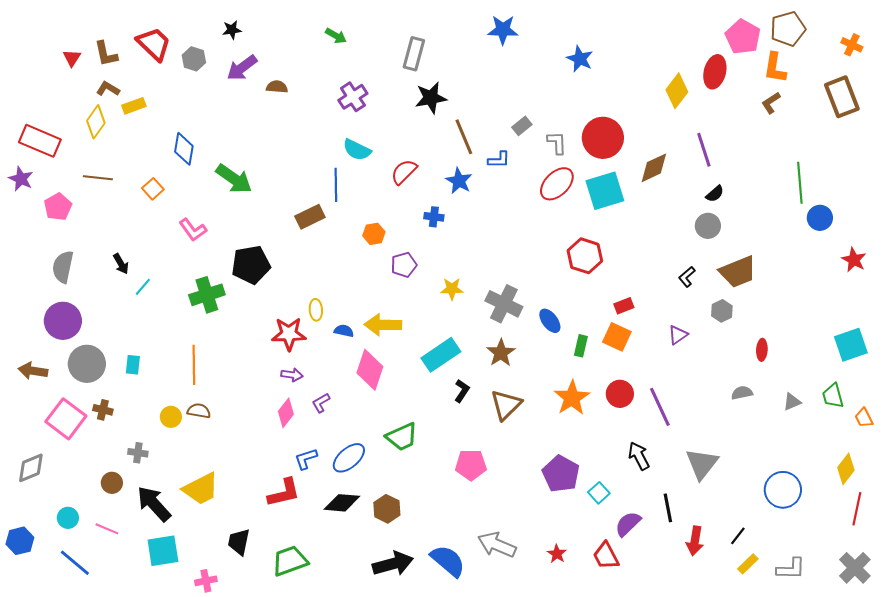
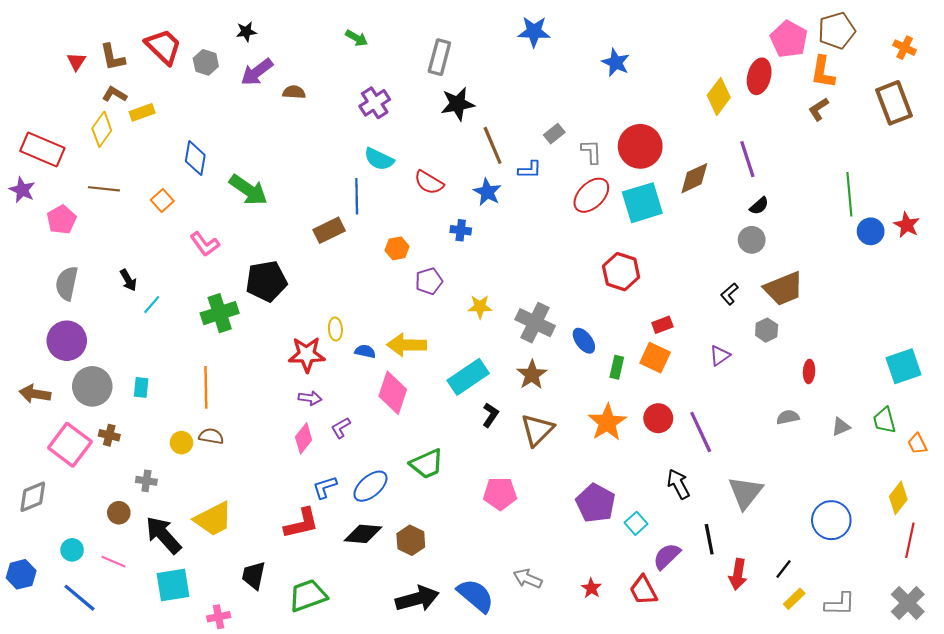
red semicircle: (404, 172) -> (429, 182), turned -104
red star: (854, 260) -> (907, 225), moved
gray arrow: (497, 545) -> (528, 579), size x0.7

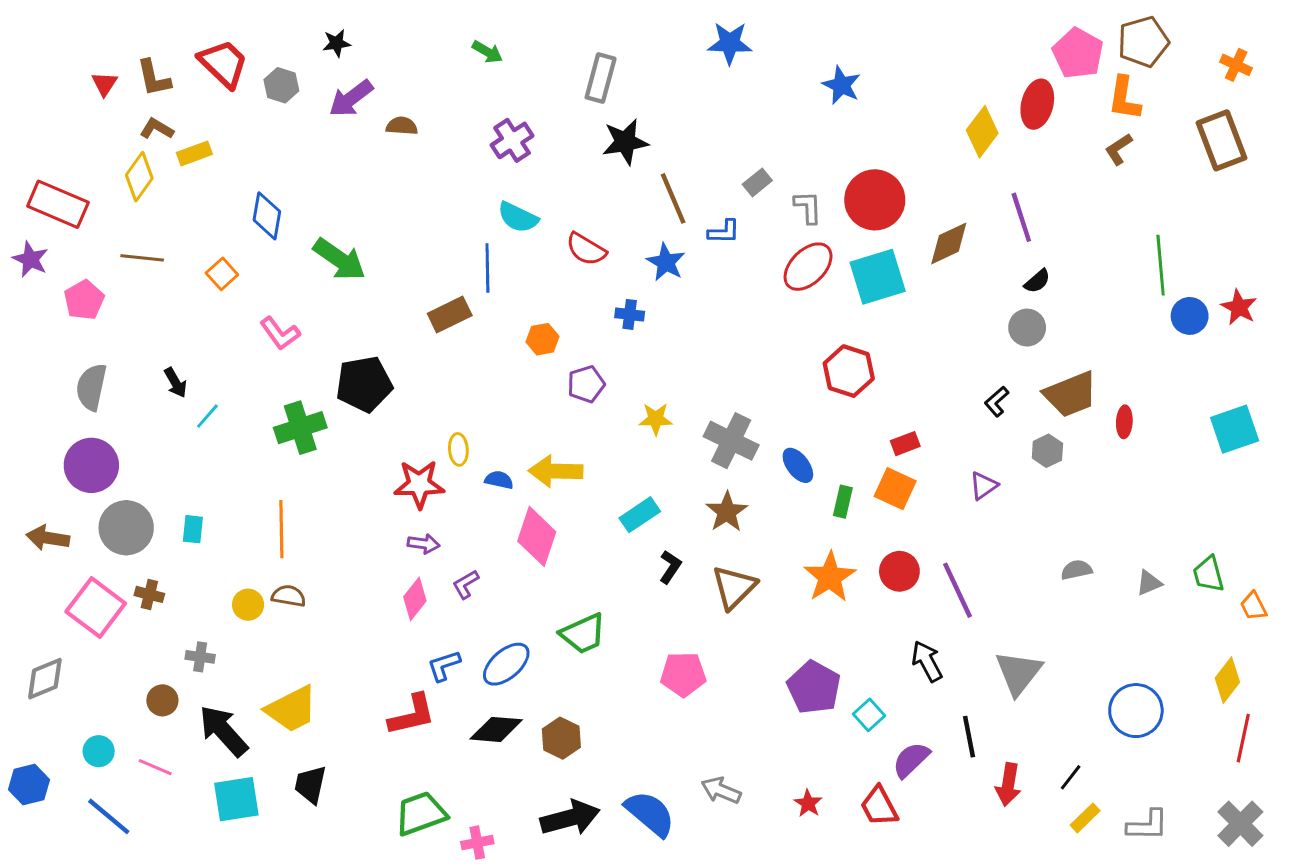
cyan square: (904, 366) -> (1235, 429), moved
red ellipse: (809, 371) -> (1124, 422), moved
cyan rectangle: (468, 377) -> (640, 515), size x0.7
black trapezoid: (254, 575) -> (310, 785), moved
pink cross: (219, 617) -> (477, 843), moved

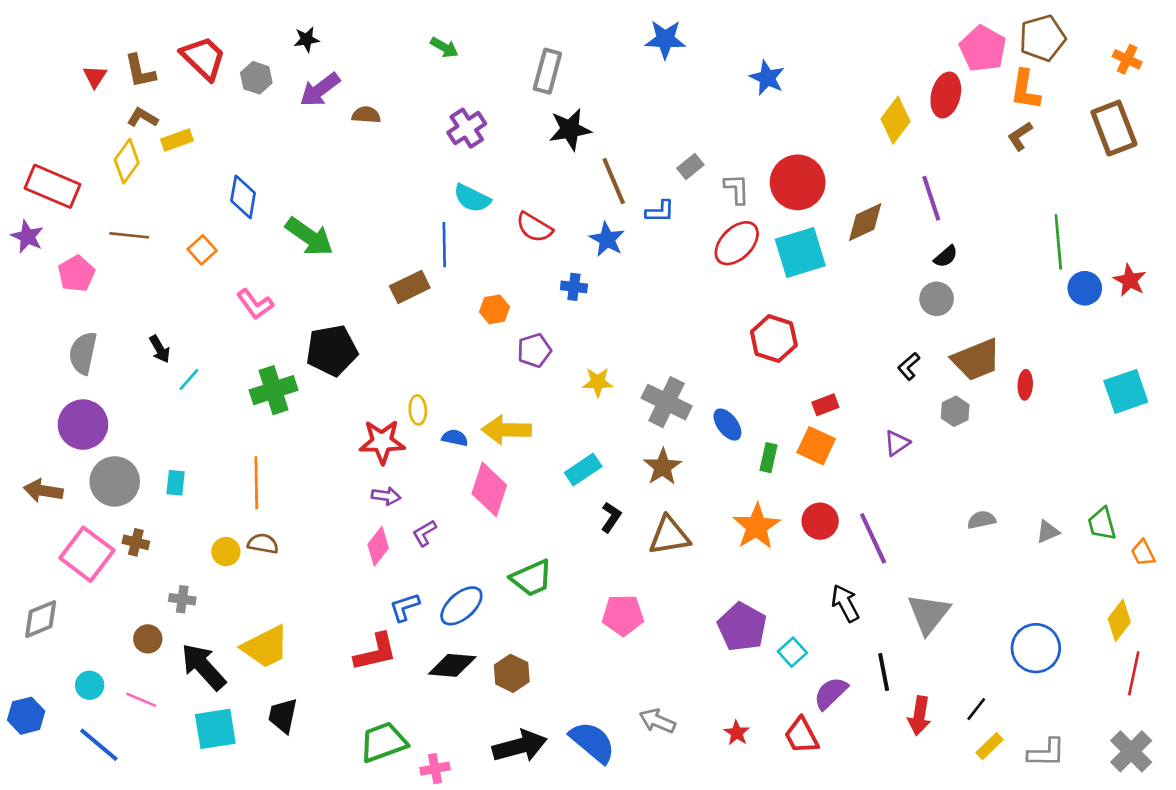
brown triangle: (734, 587) -> (669, 536), turned 36

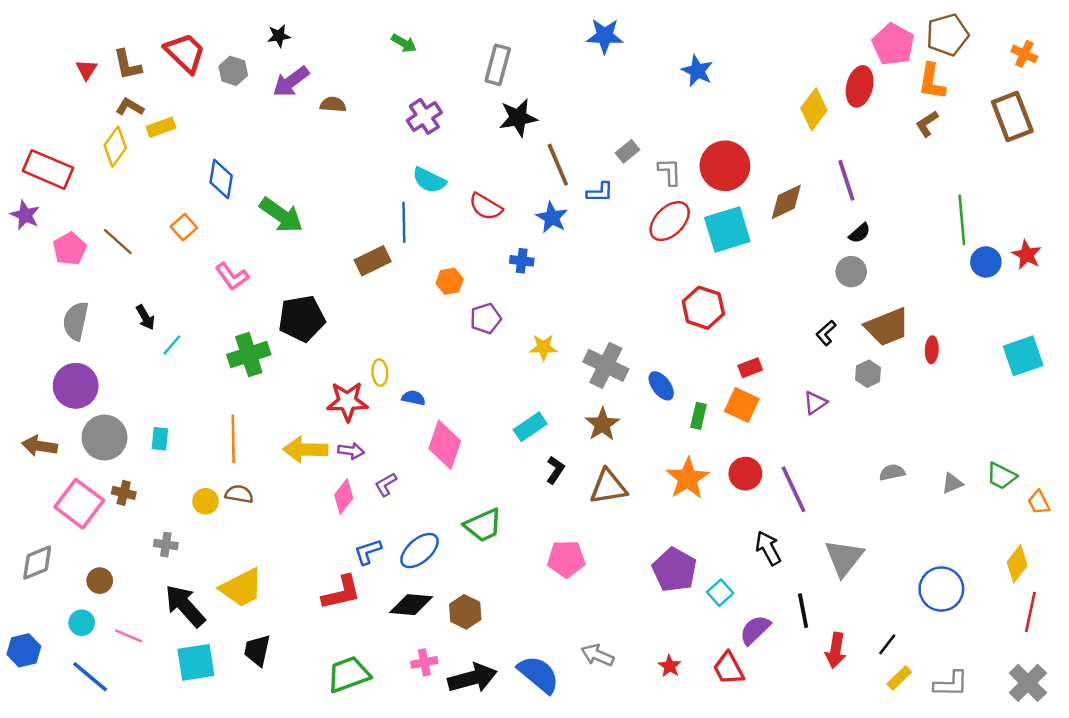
brown line: (129, 235) -> (118, 242), moved, turned 36
yellow arrow: (506, 430) -> (305, 450), moved
green trapezoid: (1102, 524) -> (1001, 476), turned -48
brown circle: (148, 639) -> (100, 581), moved
pink cross: (435, 769) -> (424, 662), moved

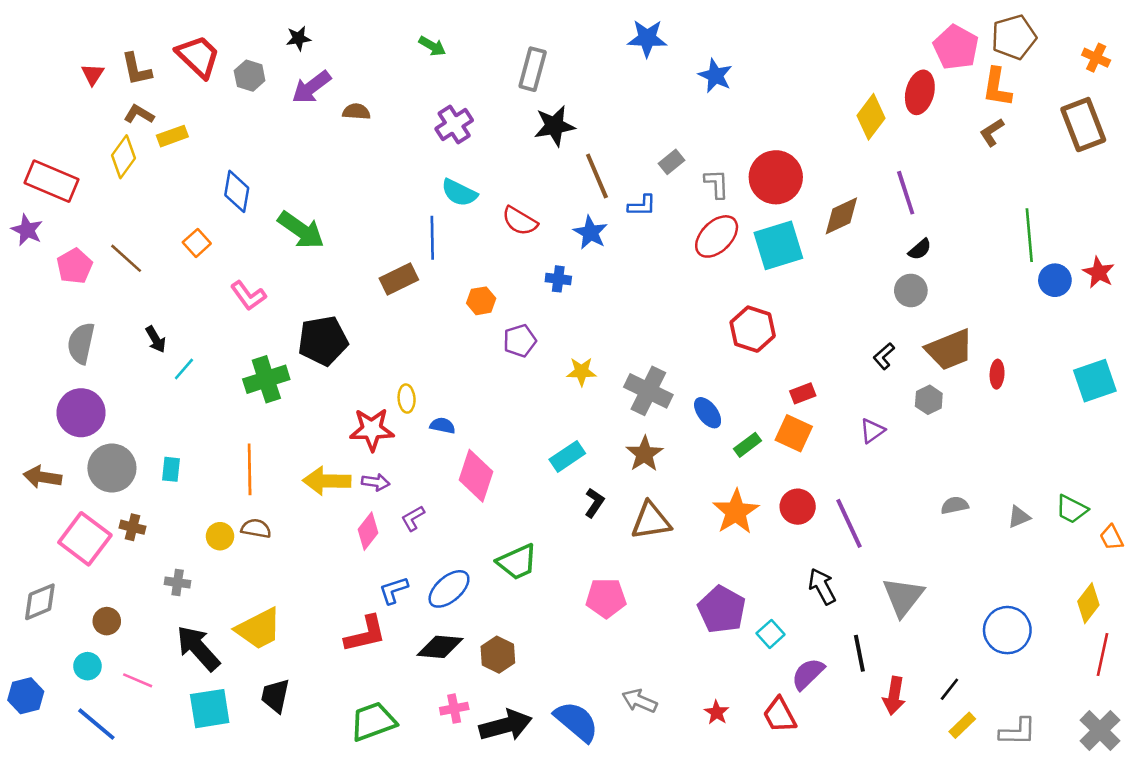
blue star: (697, 71) -> (715, 76), moved
green rectangle: (698, 416) -> (747, 445), turned 40

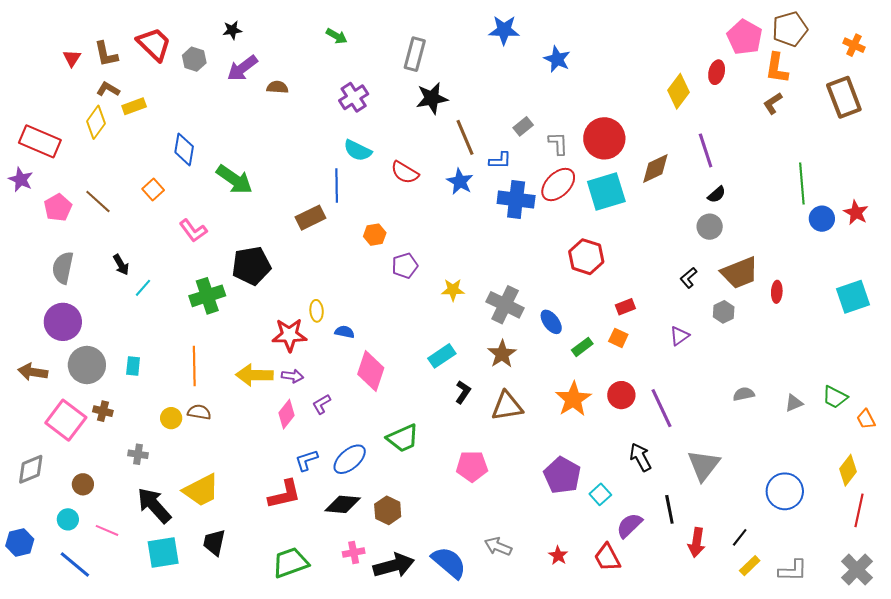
red ellipse: (920, 92) -> (717, 72), size x0.7
blue cross: (558, 279) -> (516, 200), moved, size x1.8
orange square: (794, 433) -> (618, 338), size x0.7

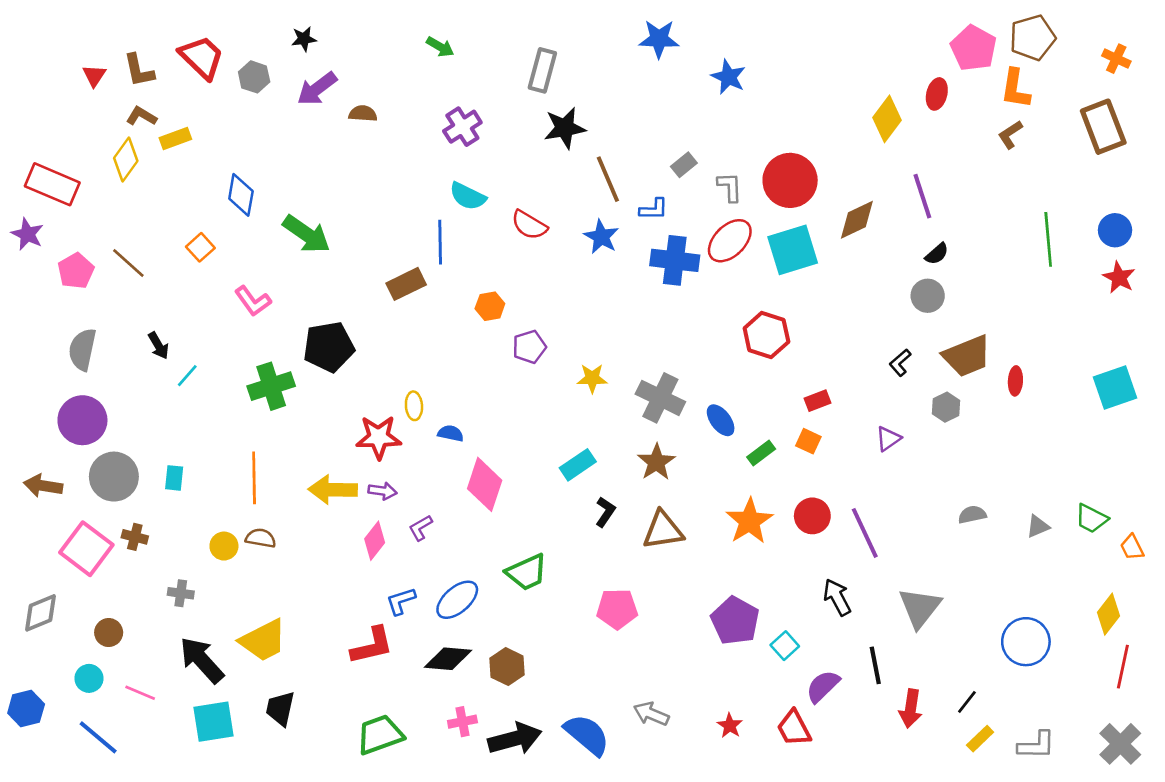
blue circle: (822, 219) -> (1115, 230), moved

